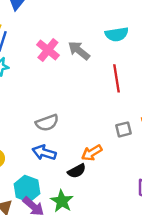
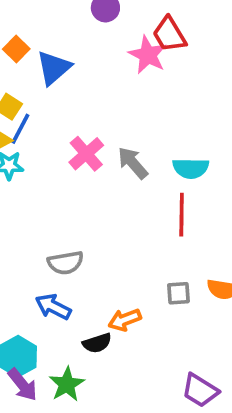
cyan semicircle: (117, 34) -> (191, 168), moved

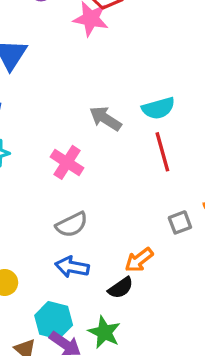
pink cross: (86, 154) -> (67, 162), moved

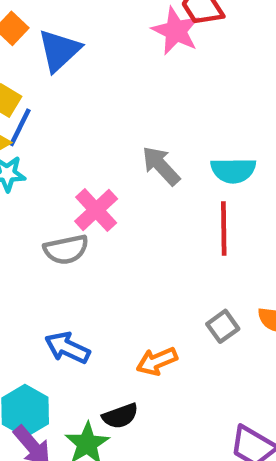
gray square: (180, 222) -> (223, 326), turned -30
gray semicircle: (72, 225) -> (66, 250), moved
black semicircle: (121, 288) -> (120, 416), moved

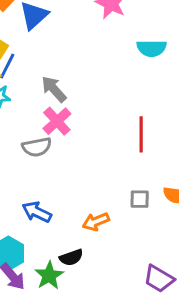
gray arrow: (161, 166) -> (54, 89), moved
cyan semicircle: (233, 170) -> (152, 48), moved
gray square: (223, 326) -> (140, 199), turned 36

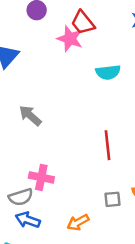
pink cross: (57, 121) -> (41, 177), moved, turned -30
gray semicircle: (37, 147) -> (21, 197), moved

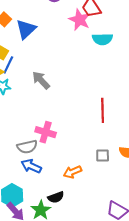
cyan semicircle: (108, 72) -> (102, 39), moved

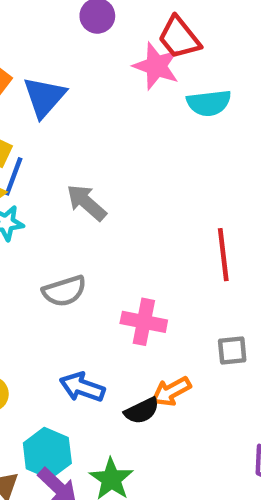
pink cross: (46, 132) -> (144, 322), moved
gray semicircle: (27, 147) -> (64, 291), moved
black semicircle: (56, 197) -> (142, 411), moved

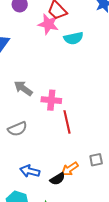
red line: (223, 255) -> (67, 122), moved
pink cross: (144, 322) -> (51, 100), moved
gray square: (232, 350) -> (96, 160), moved

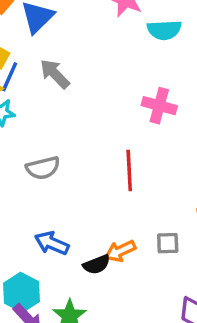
gray arrow: (23, 88) -> (55, 74), moved
pink cross: (51, 100) -> (159, 106), moved

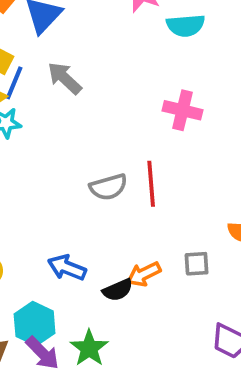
gray semicircle: (43, 168) -> (108, 187), moved

